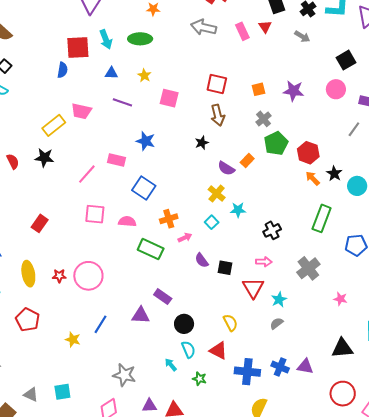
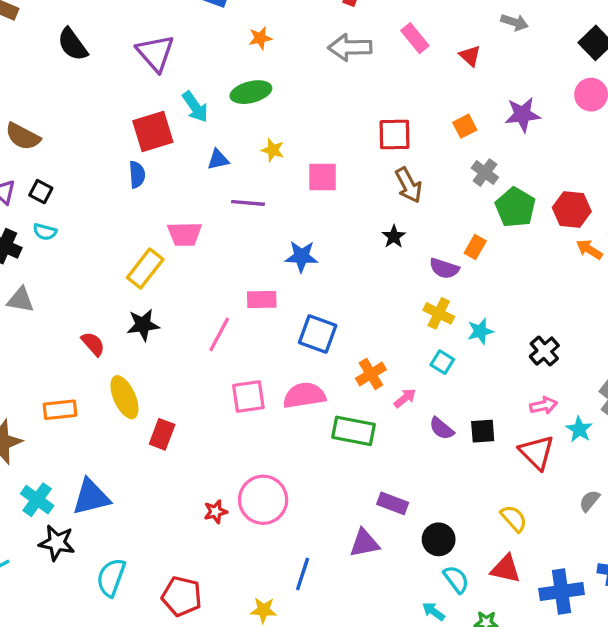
red triangle: (265, 27) -> (470, 56), moved
pink semicircle: (127, 221) -> (304, 395), size x1.4
yellow ellipse: (28, 274) -> (124, 397), moved
cyan star: (279, 299) -> (579, 429), moved

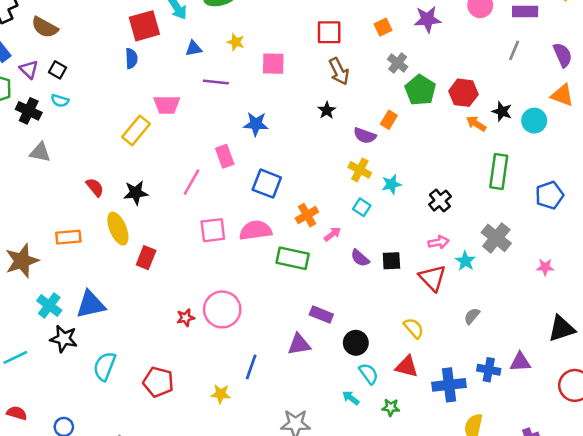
pink rectangle: (262, 299) -> (225, 156), turned 70
black star: (143, 325) -> (136, 193), moved

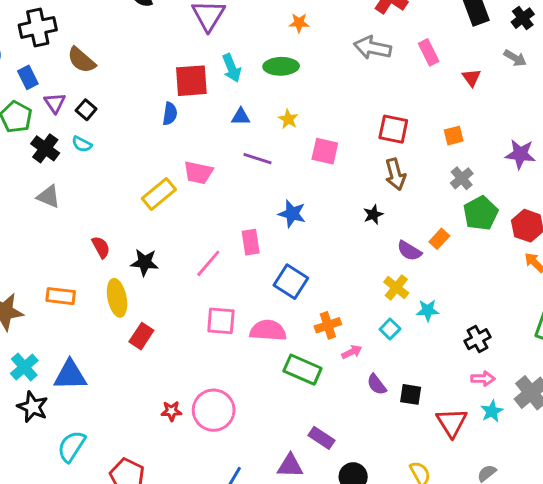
purple star: (427, 19) -> (520, 154), moved
pink arrow: (438, 242) -> (483, 379), moved

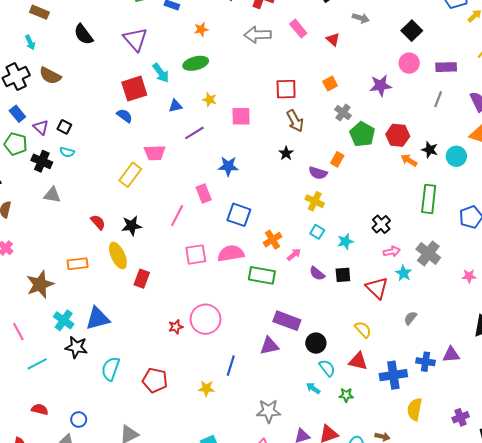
brown semicircle: (81, 60) -> (50, 76), moved
blue semicircle: (170, 114) -> (125, 116), turned -49
purple line: (257, 159) -> (194, 133), turned -36
cyan star: (428, 310) -> (345, 241), moved
purple rectangle: (322, 438) -> (287, 321), size x1.4

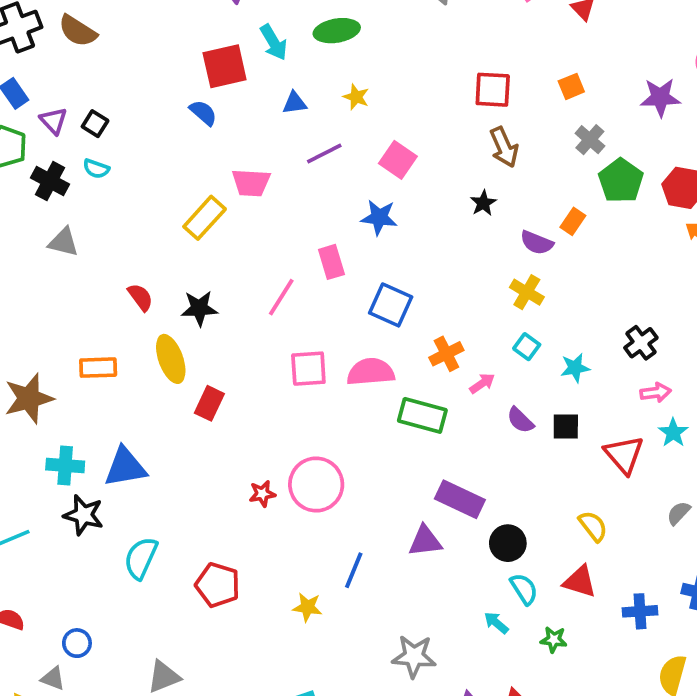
pink square: (241, 116) -> (398, 160), moved, turned 30
cyan cross: (64, 320) -> (65, 465), turned -36
blue cross: (393, 375) -> (640, 611), size x0.7

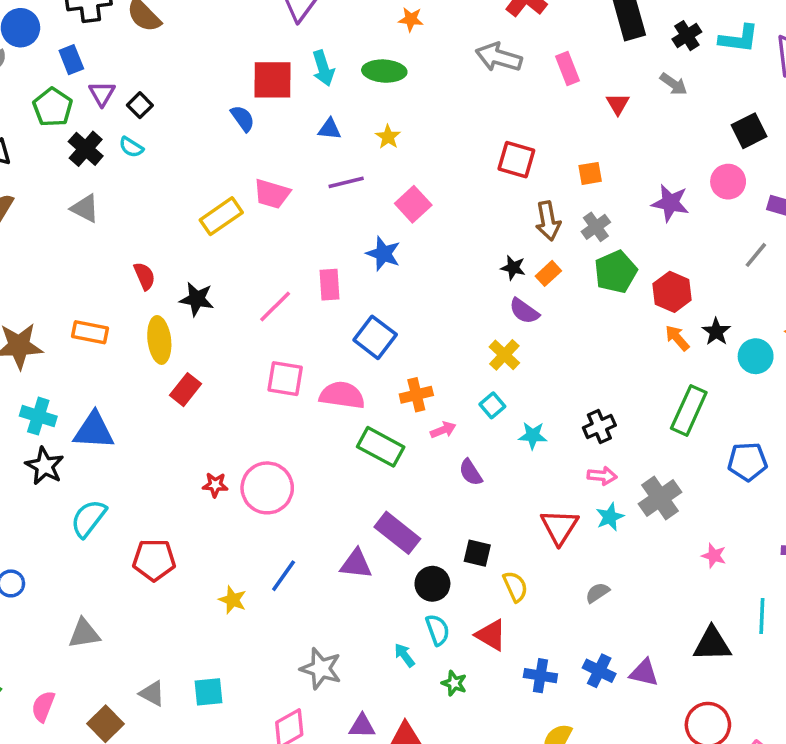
brown arrow: (504, 147) -> (548, 221), moved
black star: (483, 203) -> (513, 268), moved, turned 30
orange rectangle: (573, 221) -> (548, 273), moved
black square: (566, 427) -> (477, 553), moved
red pentagon: (218, 585) -> (154, 560), turned -30

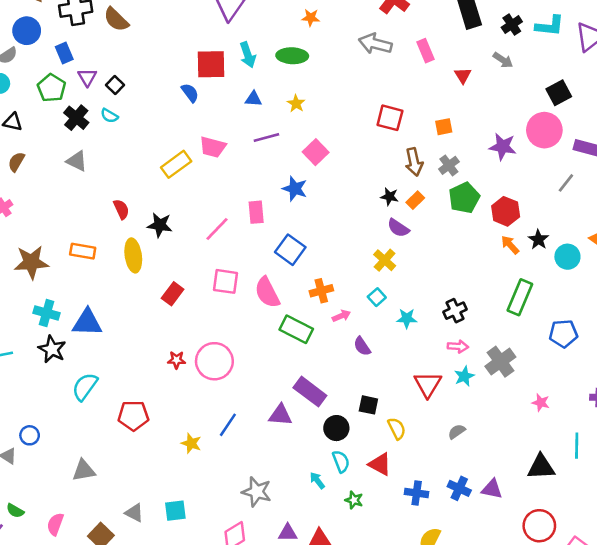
pink circle: (728, 182) -> (544, 130), size x1.4
red rectangle: (186, 390) -> (173, 294), moved
pink semicircle: (342, 395) -> (267, 292), turned -124

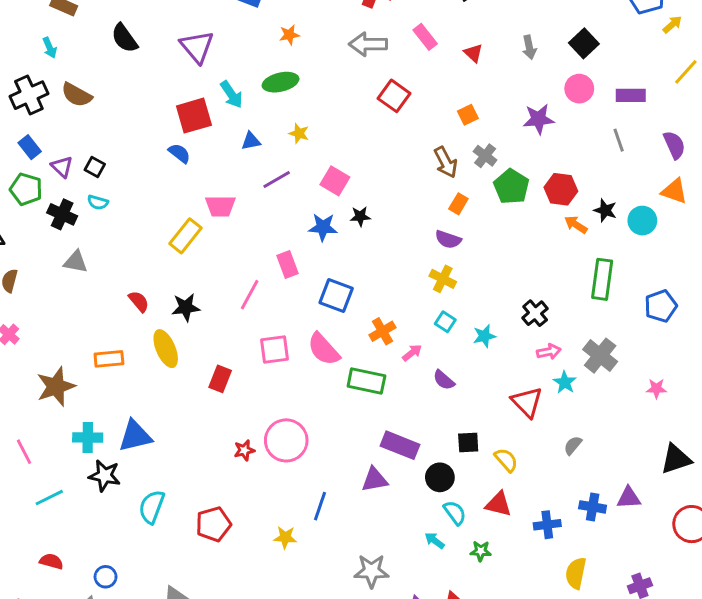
gray arrow: (503, 60) -> (529, 47), moved, turned 60
red square: (390, 118) -> (394, 96), moved, turned 36
pink circle: (544, 130) -> (579, 89), size x0.7
gray line: (566, 183) -> (619, 140), turned -42
black star: (389, 197) -> (360, 216), moved

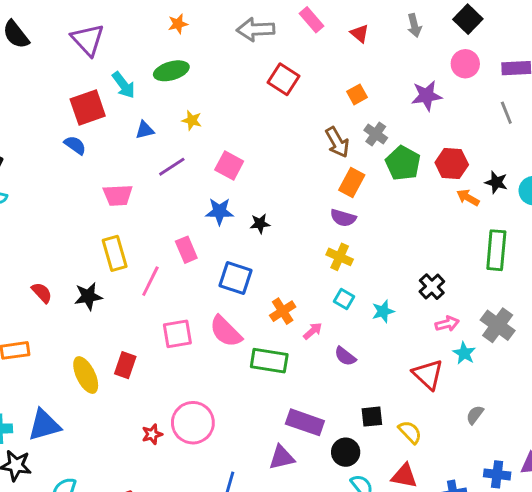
orange rectangle: (458, 204) -> (352, 182), size x1.4
black star: (360, 216) -> (260, 224), moved
yellow rectangle: (186, 236) -> (115, 253), moved, turned -52
yellow ellipse: (166, 349) -> (86, 375), moved

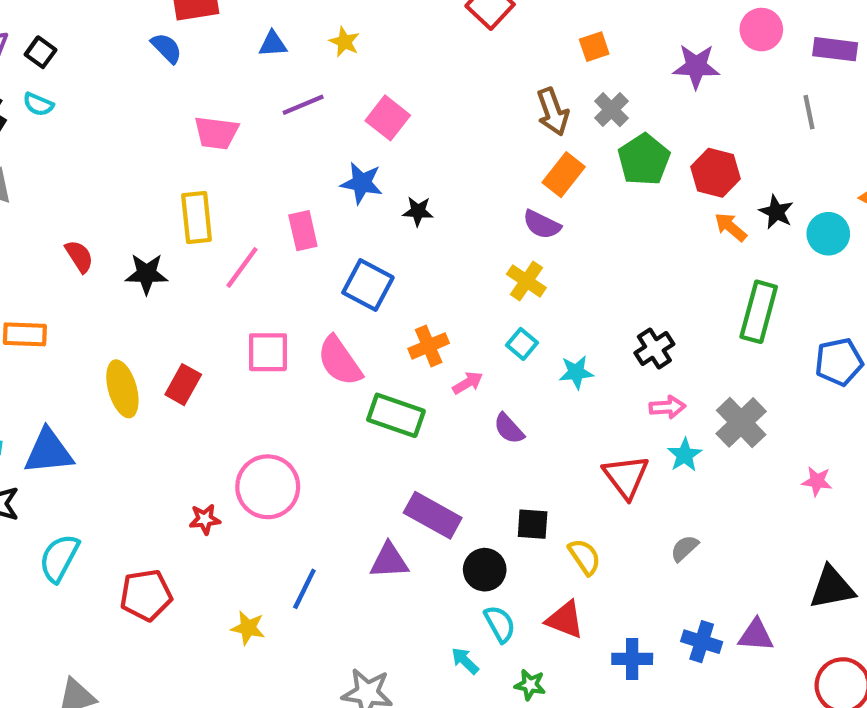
red star: (152, 434) -> (205, 519), moved

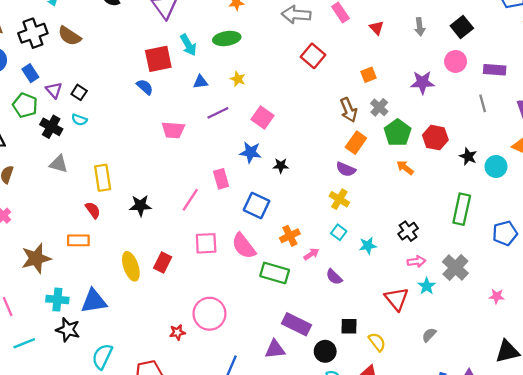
yellow rectangle: (197, 217) -> (103, 178), moved
orange arrow: (731, 227) -> (405, 168), moved
red semicircle: (79, 256) -> (93, 210), moved

